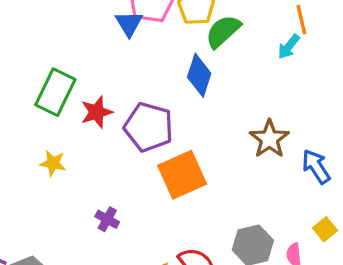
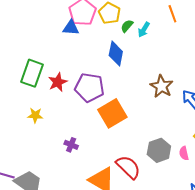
blue triangle: (129, 24) -> (71, 28), turned -48
green semicircle: (223, 31) -> (127, 26), size x0.6
cyan arrow: (289, 47) -> (144, 30), moved

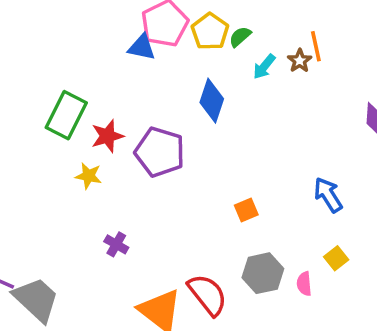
green semicircle: (127, 26) -> (240, 37), moved
brown star: (162, 86) -> (300, 61), moved, size x0.6
orange square: (112, 113) -> (246, 210), moved, size x0.5
yellow star: (35, 115) -> (89, 176), moved

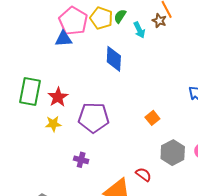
cyan arrow: (264, 67) -> (139, 30), turned -49
purple pentagon: (160, 152) -> (94, 118), moved
red semicircle: (208, 295) -> (143, 174), size x0.6

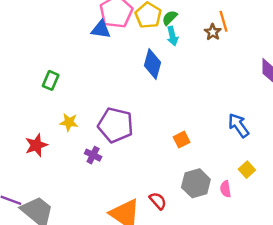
cyan arrow: (139, 30) -> (172, 36), moved
green rectangle: (30, 92) -> (51, 80), size x0.6
red star: (58, 97) -> (36, 145), moved
purple cross: (81, 160) -> (93, 155), moved

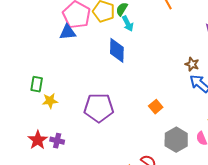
brown star: (213, 32) -> (192, 64), moved
yellow star: (69, 122) -> (50, 101), moved
purple cross: (93, 155) -> (57, 141), moved

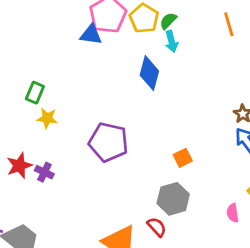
gray hexagon: (176, 140) -> (173, 199), moved

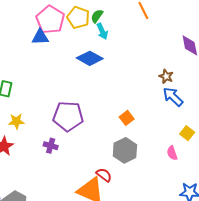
blue diamond: (149, 73) -> (90, 58), turned -65
yellow star: (47, 118) -> (16, 121), moved
purple cross: (44, 172) -> (51, 146), moved
red semicircle: (157, 227) -> (104, 175), moved

